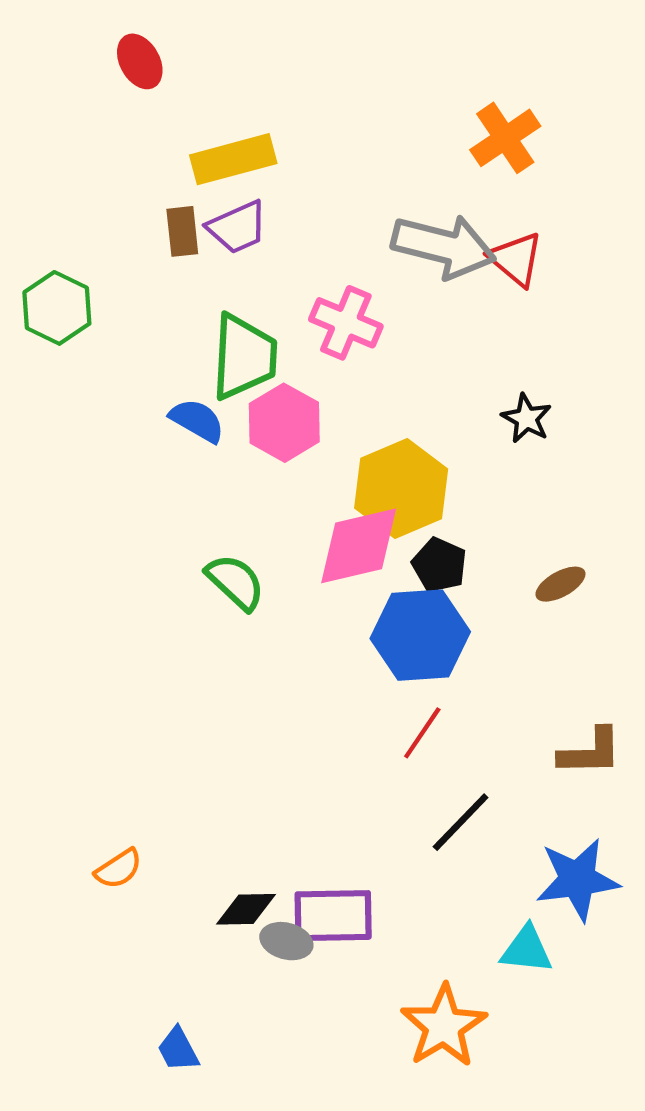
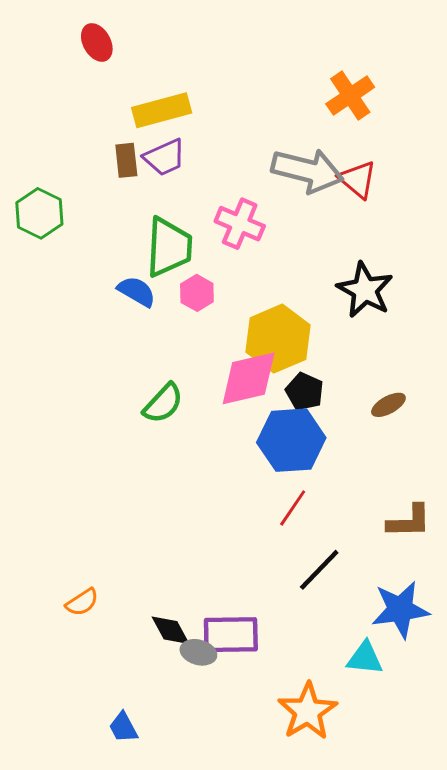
black star: (526, 418) -> (365, 290), size x1.6
pink hexagon: (284, 423) -> (197, 293), size x0.7
green semicircle: (235, 582) -> (163, 403), turned 90
black diamond: (246, 909) -> (170, 630), turned 63

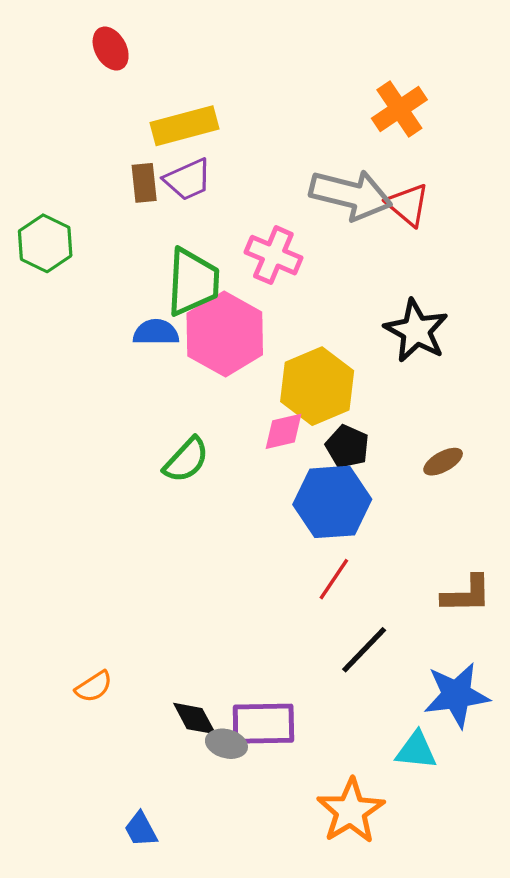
blue semicircle: (137, 291) -> (156, 332), turned -30
pink hexagon: (197, 293) -> (225, 334), size x2.0
pink diamond: (249, 378) -> (284, 431), size x0.6

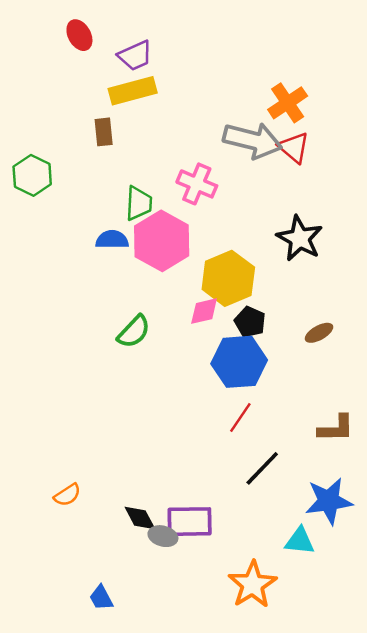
orange cross: (399, 109) -> (288, 103), moved
purple trapezoid: (188, 180) -> (135, 56), moved
green trapezoid: (193, 282) -> (139, 203), size x0.7

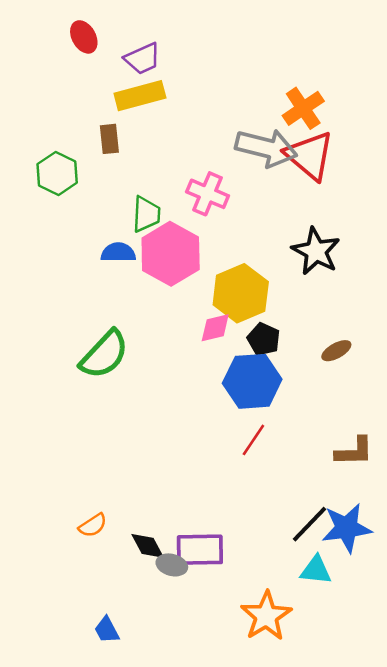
red triangle: (294, 148) -> (310, 156), size x1.5
green hexagon: (32, 175) -> (57, 173), moved
green semicircle: (134, 332) -> (104, 355), moved, size x1.4
black line: (262, 468) -> (310, 524), moved
orange semicircle: (67, 495) -> (93, 525), moved

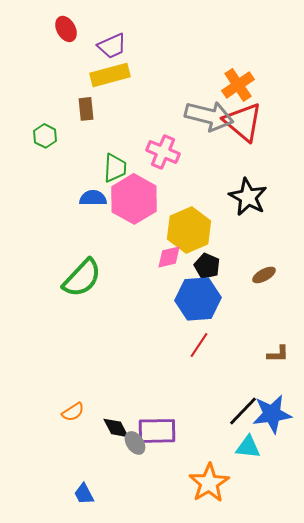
green hexagon: (57, 173) -> (45, 136), size x0.7
brown L-shape: (354, 451) -> (278, 354), size x0.7
gray ellipse: (172, 565) -> (135, 443), turned 40

